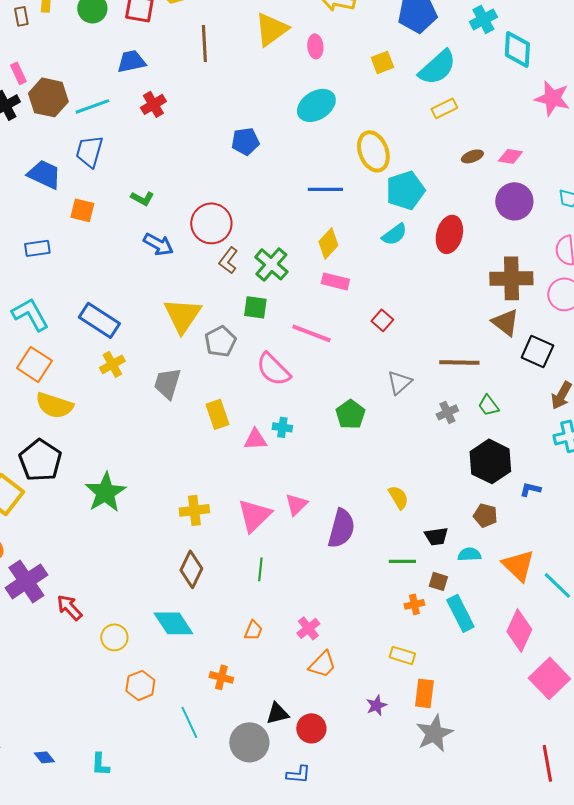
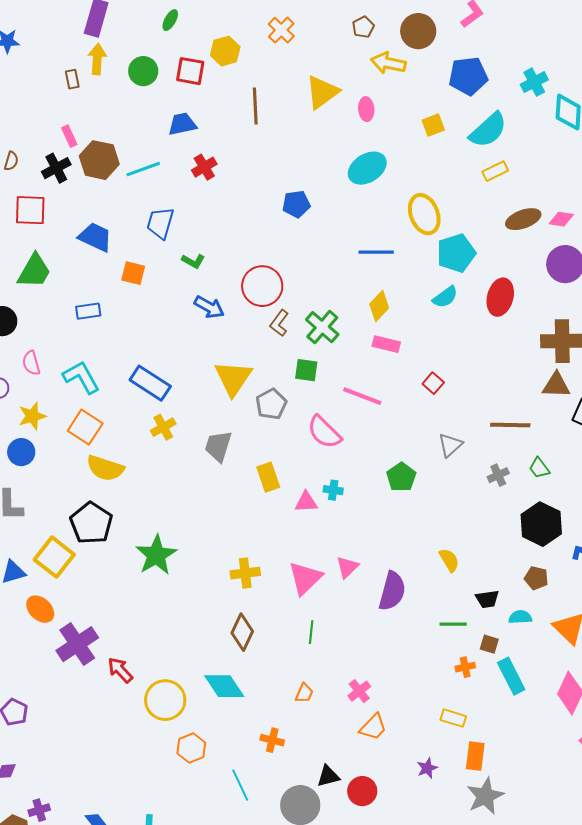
blue trapezoid: (89, 151) -> (160, 223), moved
brown ellipse: (472, 156) -> (523, 219), size x1.6
brown triangle: (505, 322) -> (556, 385), turned -36
yellow circle: (114, 637) -> (165, 700), size x1.5

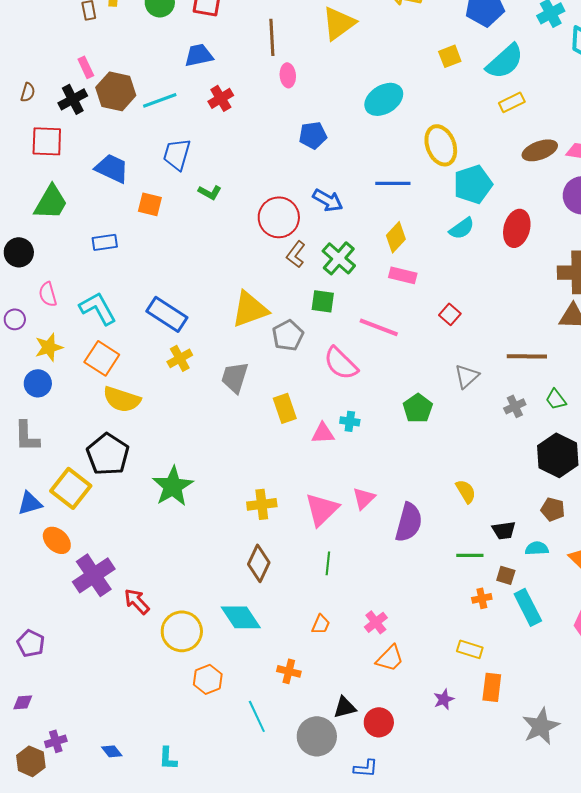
pink ellipse: (366, 109) -> (288, 75), moved
blue arrow: (209, 307) -> (328, 200), moved
yellow triangle: (233, 378) -> (250, 309), turned 36
gray star: (485, 796) -> (541, 726), moved

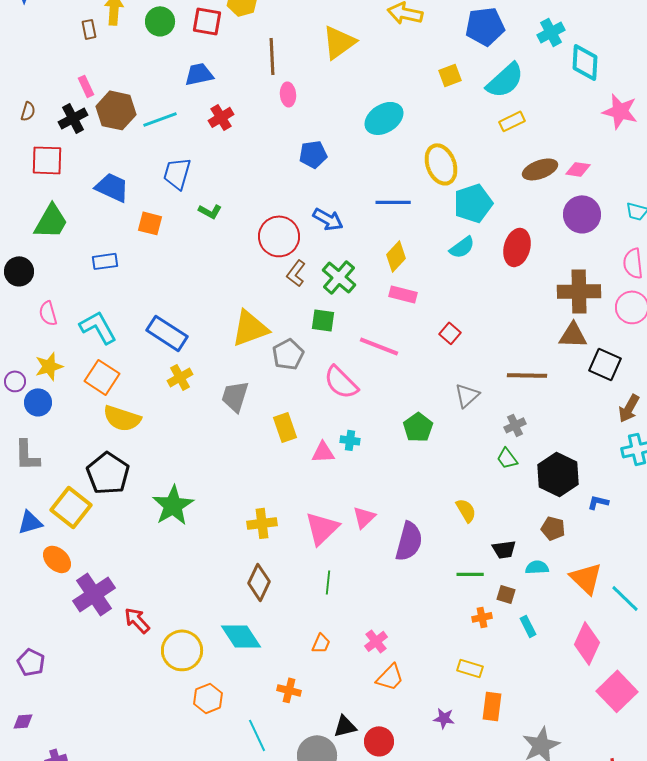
purple circle: (15, 319) -> (15, 381), moved
green trapezoid: (556, 399) -> (507, 458), moved
cyan rectangle: (528, 607) -> (528, 626), size x0.6
purple star: (444, 699) -> (444, 718), turned 30

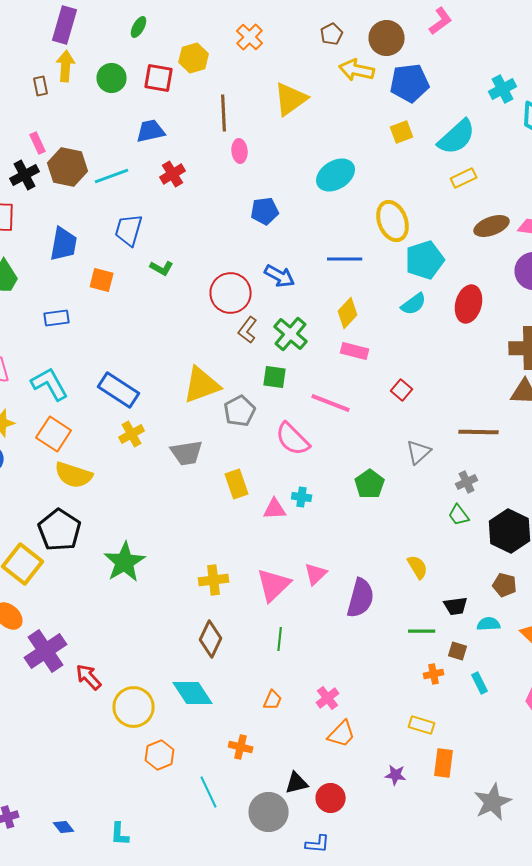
blue pentagon: (485, 26) -> (410, 83), moved
blue trapezoid: (112, 187) -> (64, 244), turned 75
gray trapezoid: (235, 396) -> (187, 453), turned -116

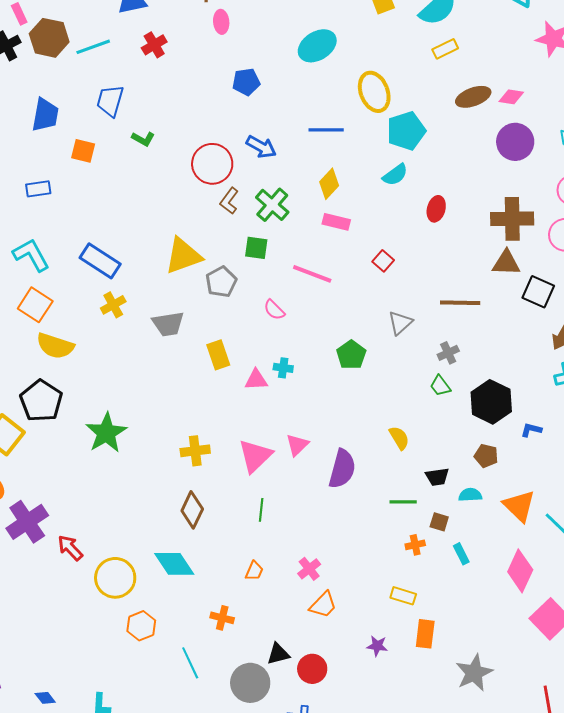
red ellipse: (469, 304) -> (436, 209), moved, size x0.7
pink semicircle: (293, 439) -> (274, 310), size x0.6

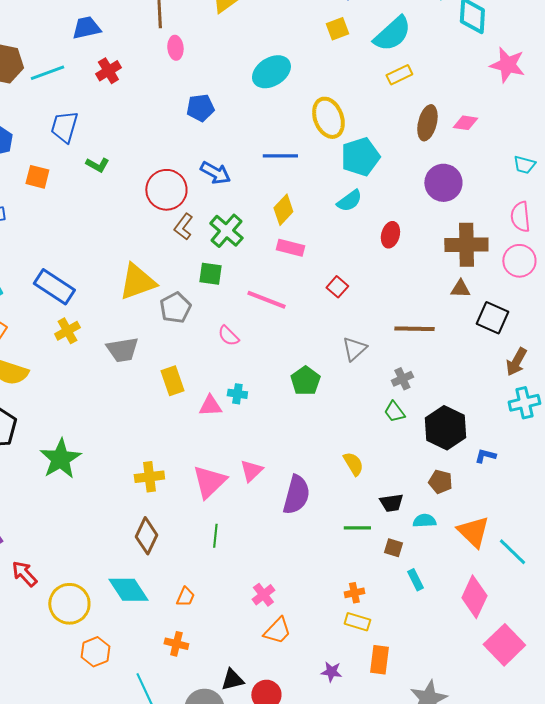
brown ellipse: (473, 97) -> (427, 123), turned -56
purple circle: (515, 142) -> (443, 183), moved
brown triangle: (506, 263) -> (460, 289), size x0.7
orange cross: (415, 545) -> (354, 593), moved
orange trapezoid: (254, 571) -> (185, 597), moved

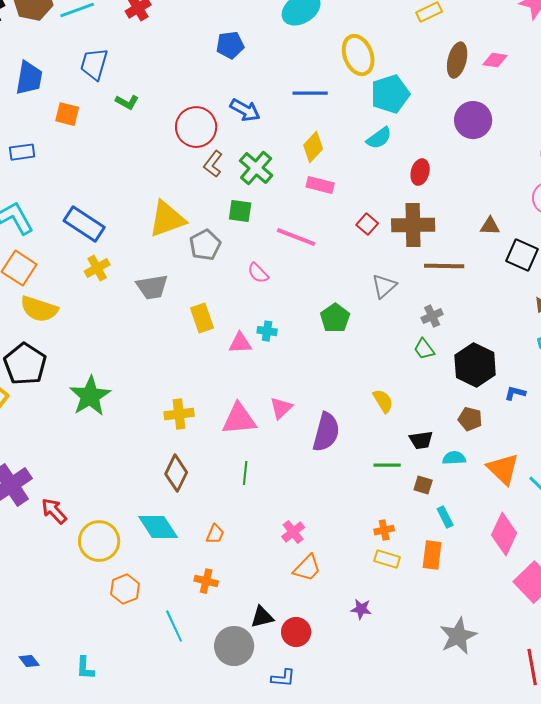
brown cross: (466, 245) -> (413, 225), moved
pink triangle: (209, 482) -> (239, 419), turned 39
orange rectangle: (379, 660) -> (432, 555), moved

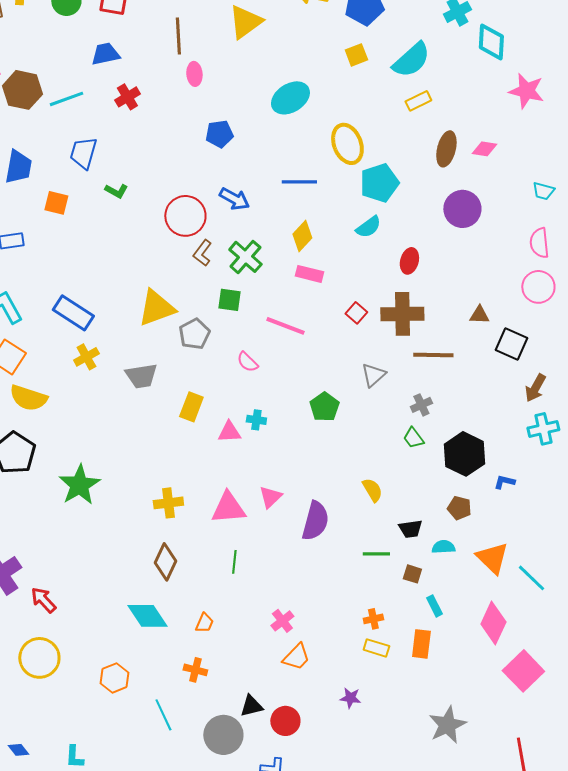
yellow rectangle: (202, 318) -> (191, 407), turned 40
yellow circle: (99, 541) -> (39, 658), moved

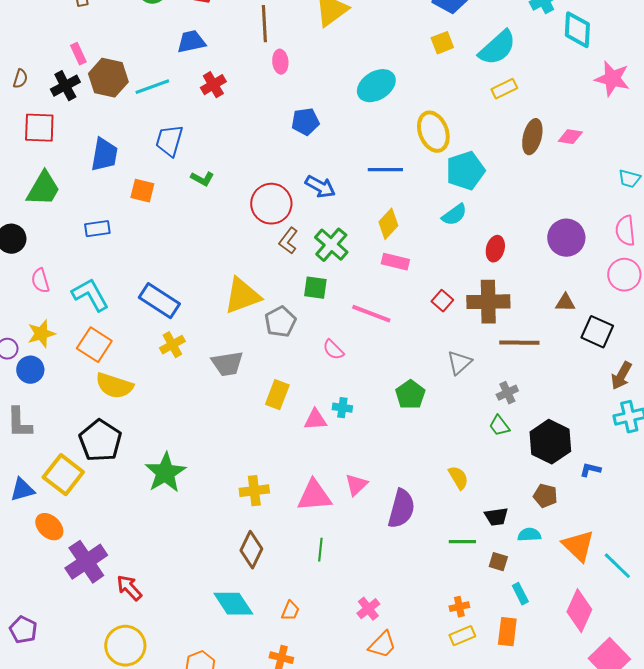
purple circle: (462, 209) -> (566, 238), moved
yellow rectangle: (376, 648) -> (462, 636), turned -40

